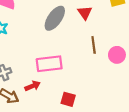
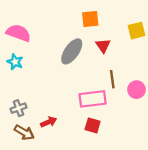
pink rectangle: (49, 64) -> (93, 99), moved
red square: (68, 99) -> (93, 125), moved

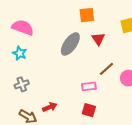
brown line: (112, 79) -> (107, 69), turned 56
pink rectangle: (93, 99) -> (89, 86), size x0.6
gray cross: (18, 108) -> (22, 84), moved

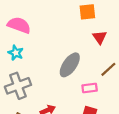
gray ellipse: (70, 44) -> (70, 65), moved
gray cross: (22, 84) -> (18, 86), size x1.6

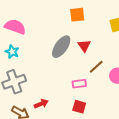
red triangle: (100, 37) -> (84, 46), moved
gray ellipse: (70, 65) -> (61, 47), moved

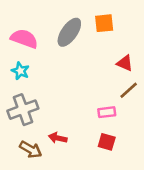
red triangle: (84, 46) -> (125, 63), moved, turned -32
gray ellipse: (61, 47) -> (69, 32), moved
red arrow: (41, 104) -> (58, 138), turned -144

